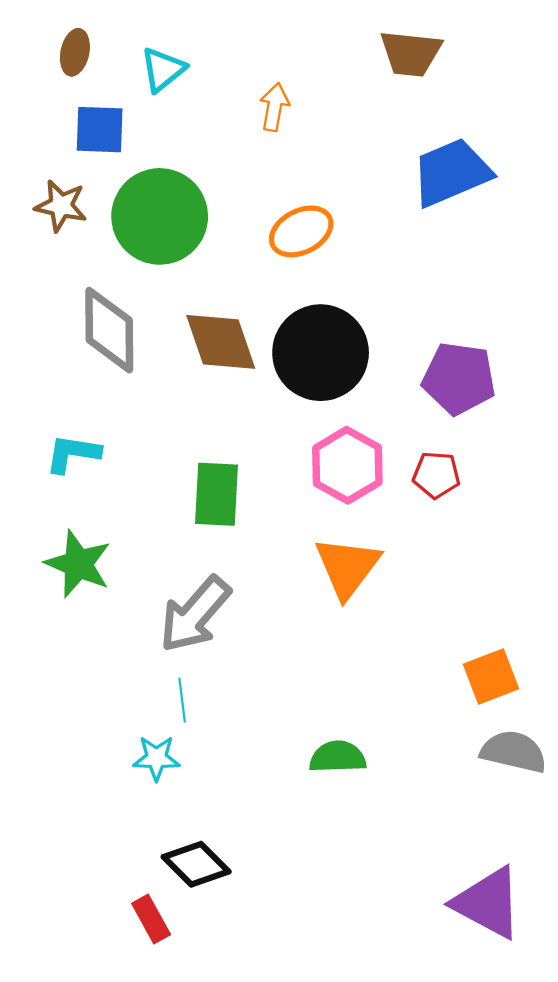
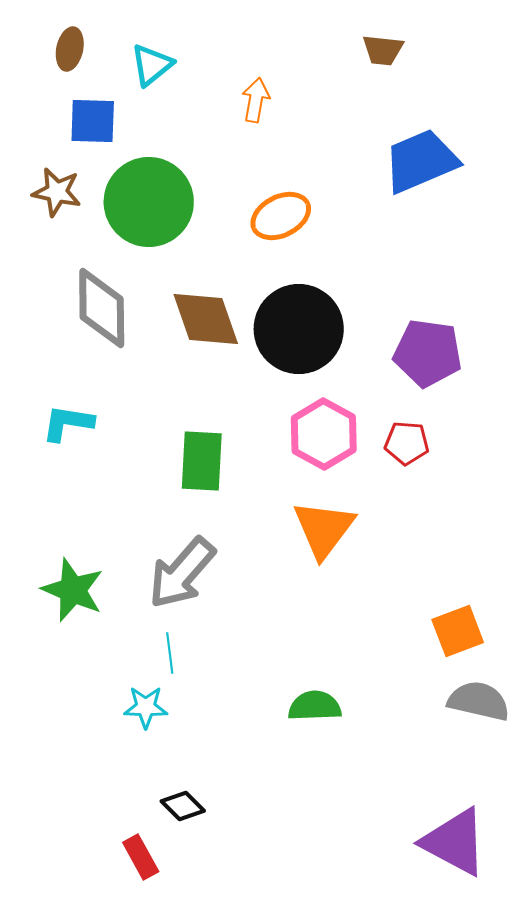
brown trapezoid: (411, 53) -> (383, 50), size x0.7
green star: (78, 564) -> (73, 590), moved
black diamond: (196, 864) -> (183, 806), size x0.7

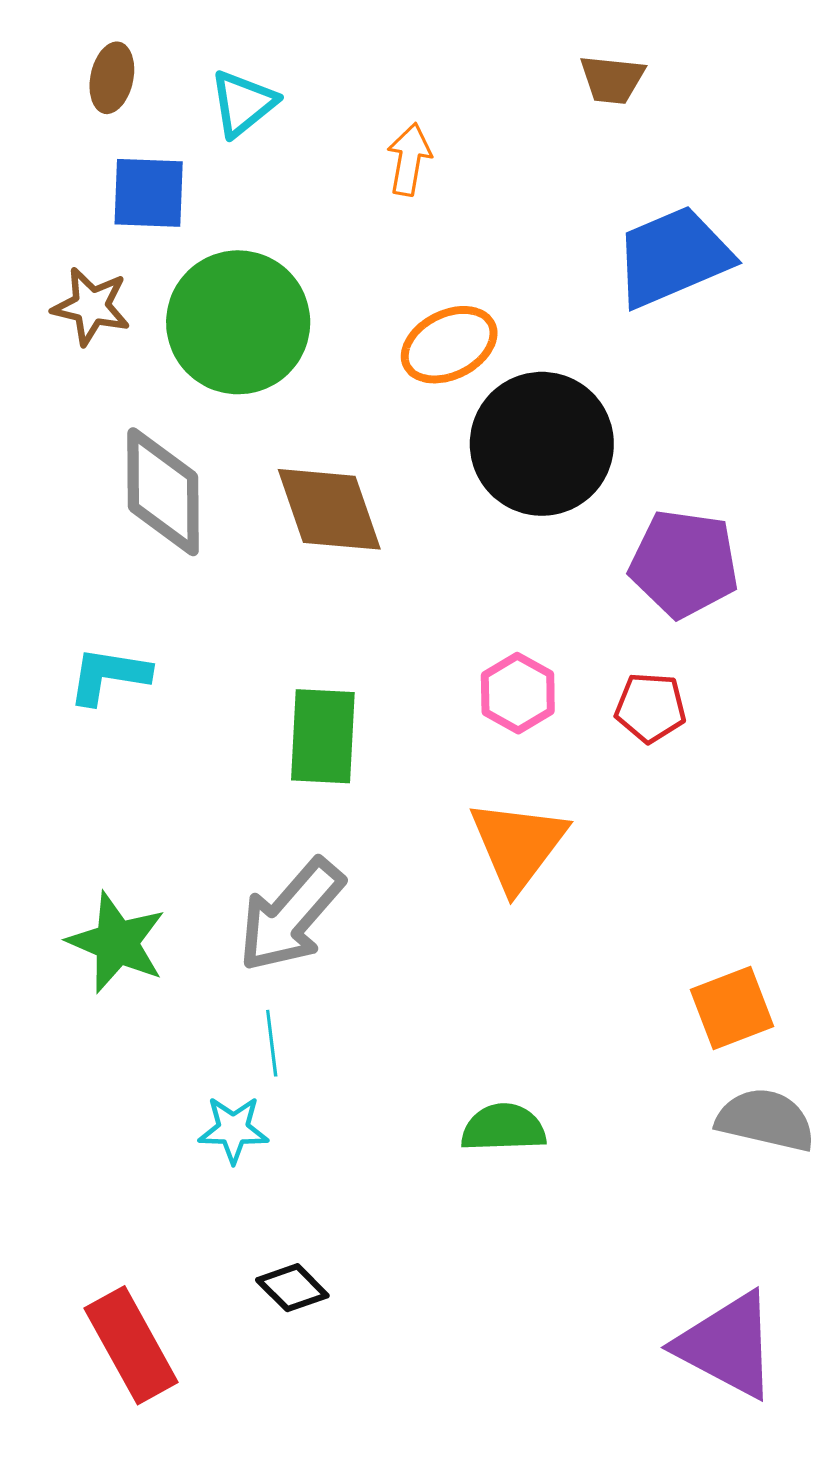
black circle: (299, 329) -> (542, 444), moved
pink hexagon: (324, 434) -> (518, 693), size x0.7
red rectangle: (141, 857) -> (131, 1345), moved, size x1.6

